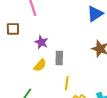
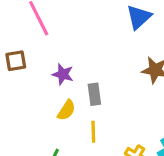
yellow line: (67, 83) -> (93, 132), moved

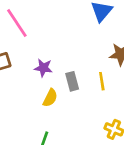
yellow line: (93, 132) -> (102, 81), moved

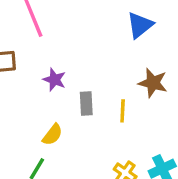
yellow semicircle: (50, 98) -> (52, 135), moved

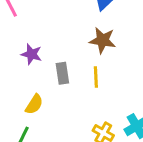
brown star: (153, 83) -> (103, 40), moved

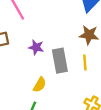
gray rectangle: (62, 73) -> (60, 61), size x1.5

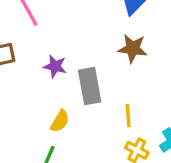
yellow line: (85, 62) -> (128, 116), moved

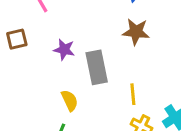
yellow semicircle: (60, 121) -> (70, 100), turned -55

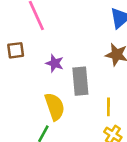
yellow semicircle: (70, 100) -> (55, 107), size x1.5

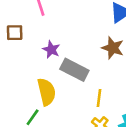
gray rectangle: (80, 81) -> (74, 70), turned -64

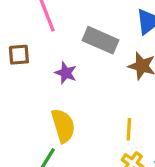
gray rectangle: (74, 70) -> (101, 40), moved

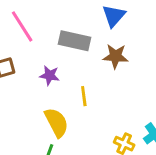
yellow line: (129, 129) -> (84, 96), moved

